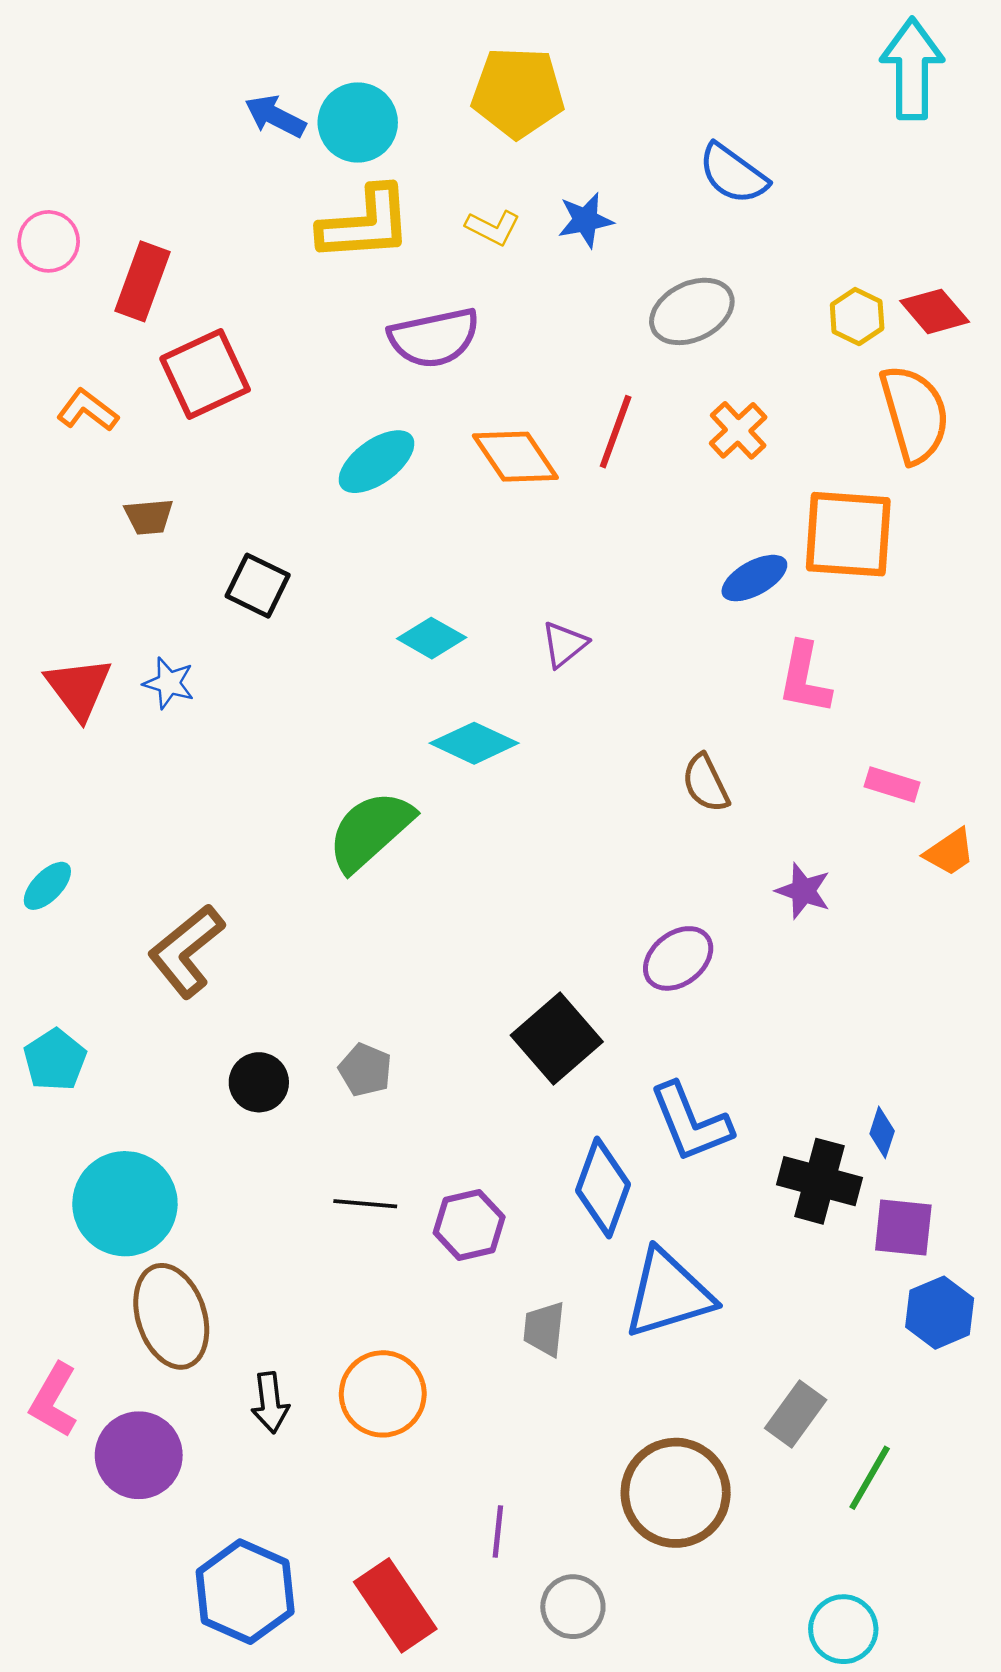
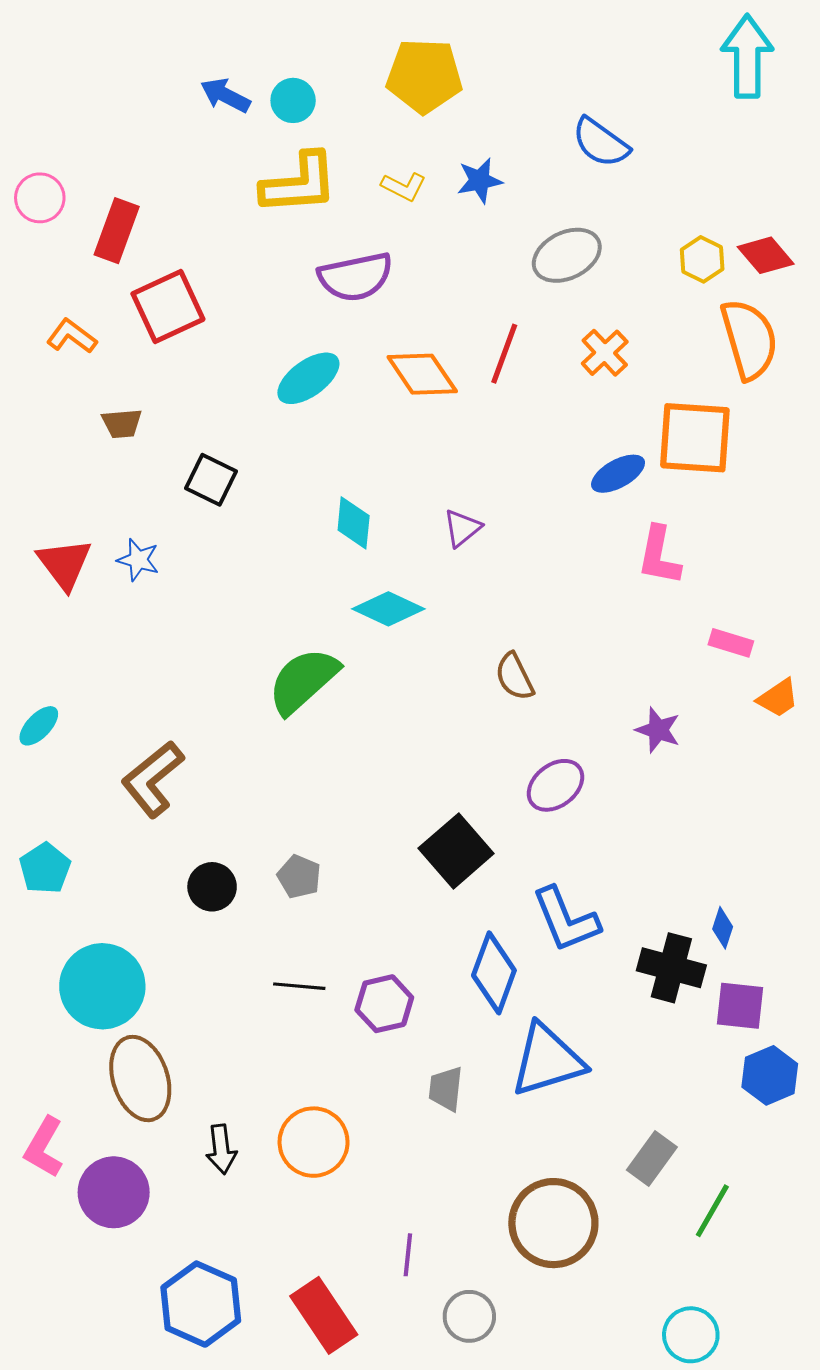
cyan circle: (358, 123) -> (293, 100), size x0.7
cyan diamond: (432, 638) -> (354, 523), turned 66
brown semicircle: (706, 783) -> (514, 677), moved

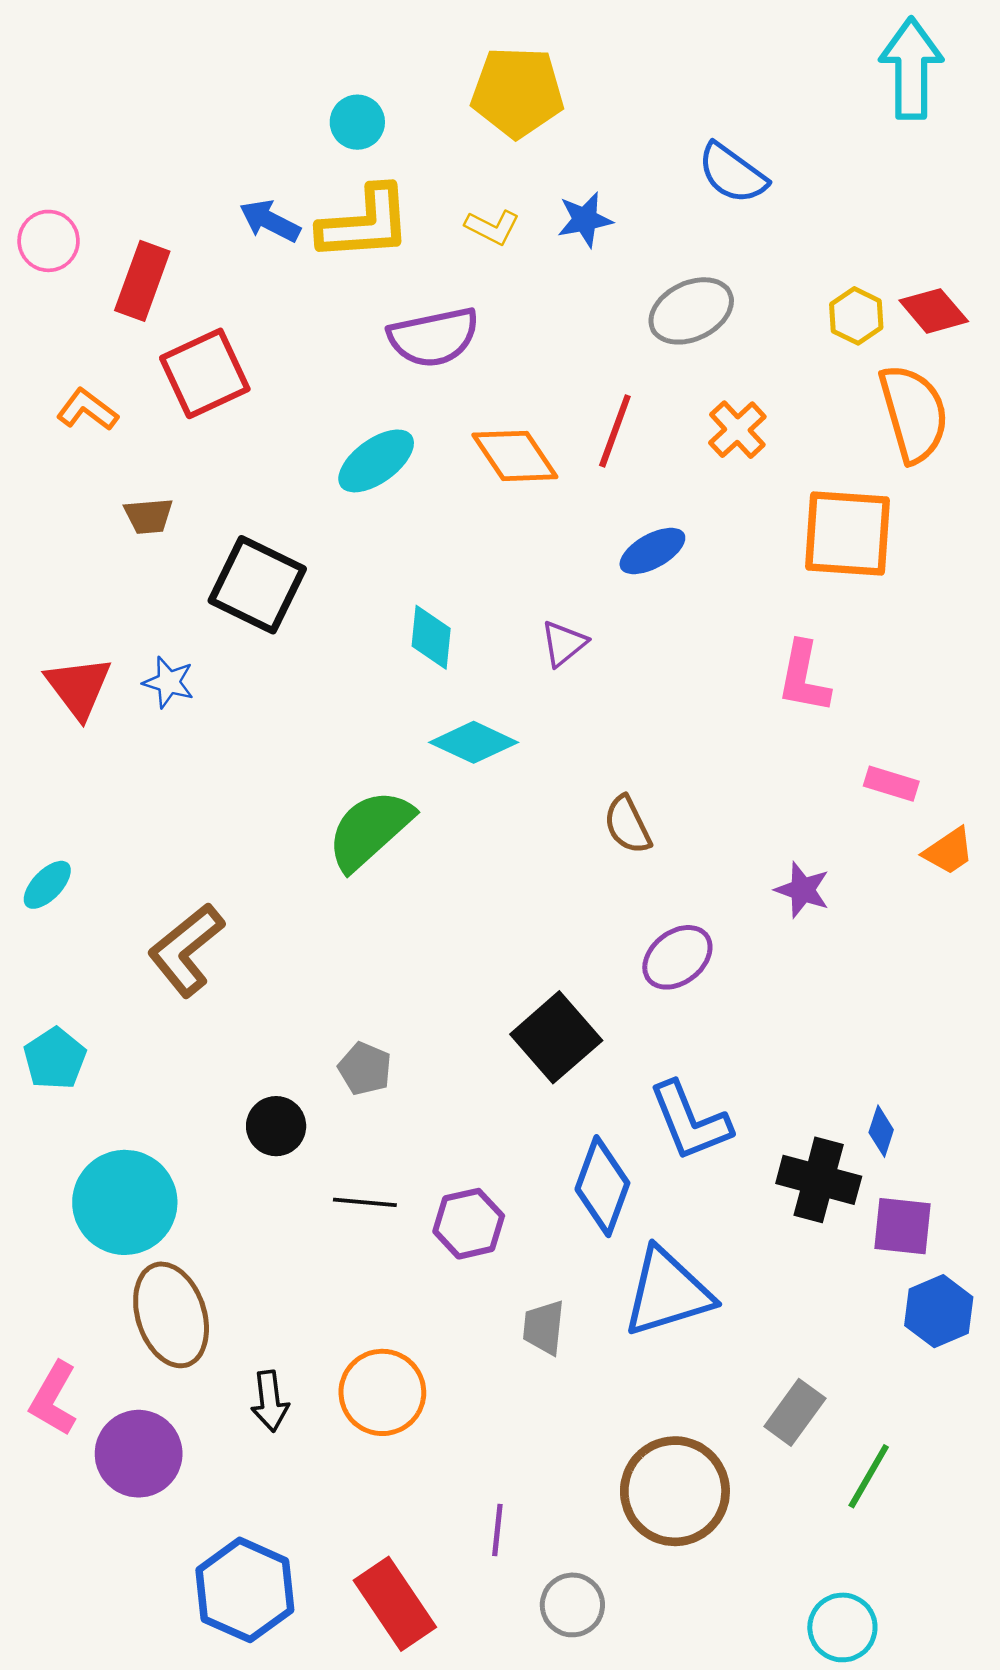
blue arrow: (225, 95) -> (270, 221), moved
blue ellipse: (618, 474) -> (652, 551), moved
black square: (211, 480) -> (257, 585), size x1.5
black circle: (212, 887) -> (276, 1126), moved

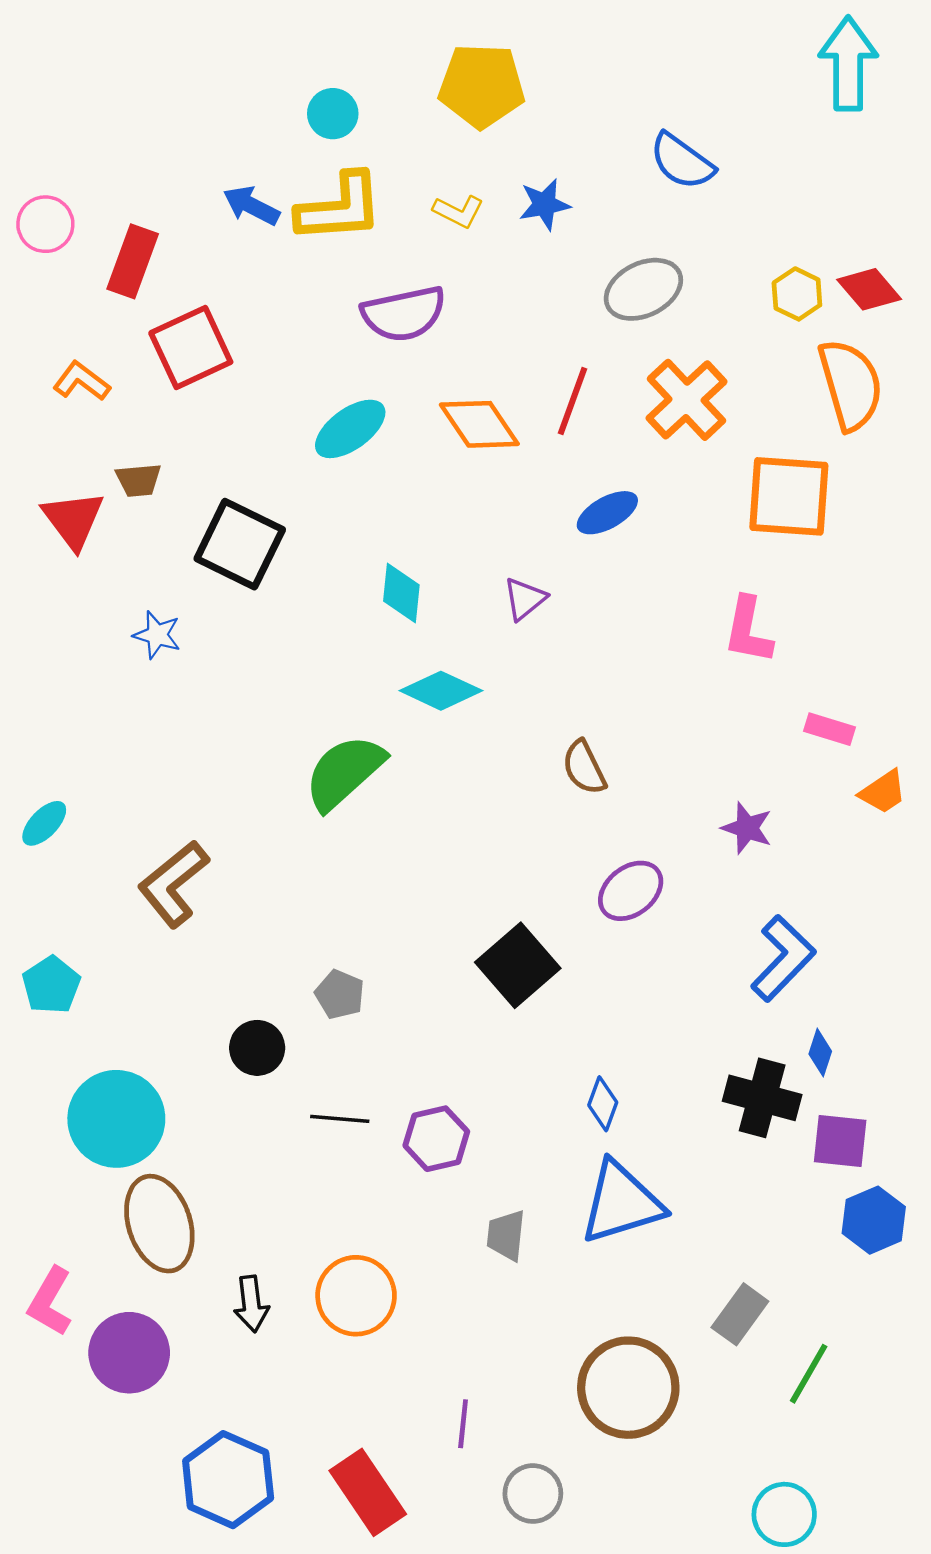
orange cross: (737, 430) -> (686, 400), size x1.5
red triangle: (79, 687) -> (73, 520), moved
blue L-shape: (690, 1121) -> (783, 958), moved, turned -114
blue diamond: (602, 1186) -> (603, 1104), moved, size x0.6

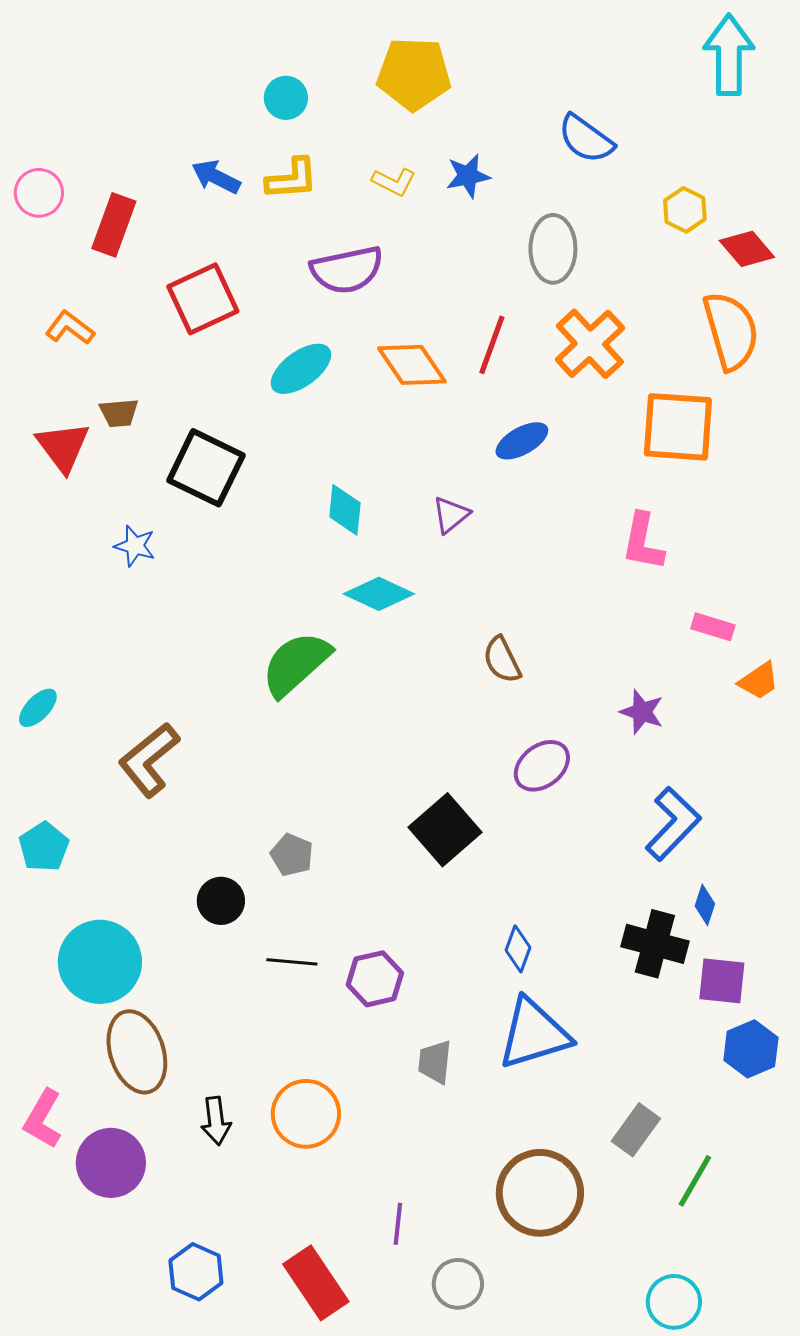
yellow L-shape: (340, 208) -> (292, 179), size x0.7
gray ellipse: (643, 289) -> (553, 249), turned -64
yellow hexagon: (797, 294) -> (685, 210), moved
red square: (191, 347) -> (203, 299), moved
blue hexagon: (228, 1480) -> (196, 1272), size x0.7

